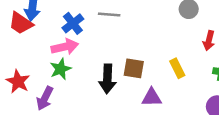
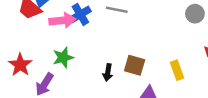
pink arrow: (65, 47) -> (62, 20), moved
black arrow: (107, 79) -> (108, 72), size x0.6

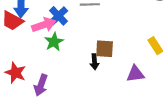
green star: (63, 57) -> (54, 42), moved
brown square: (135, 65) -> (105, 49), moved

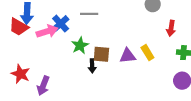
green star: (54, 42) -> (80, 45), moved
purple triangle: (135, 74) -> (128, 56), moved

